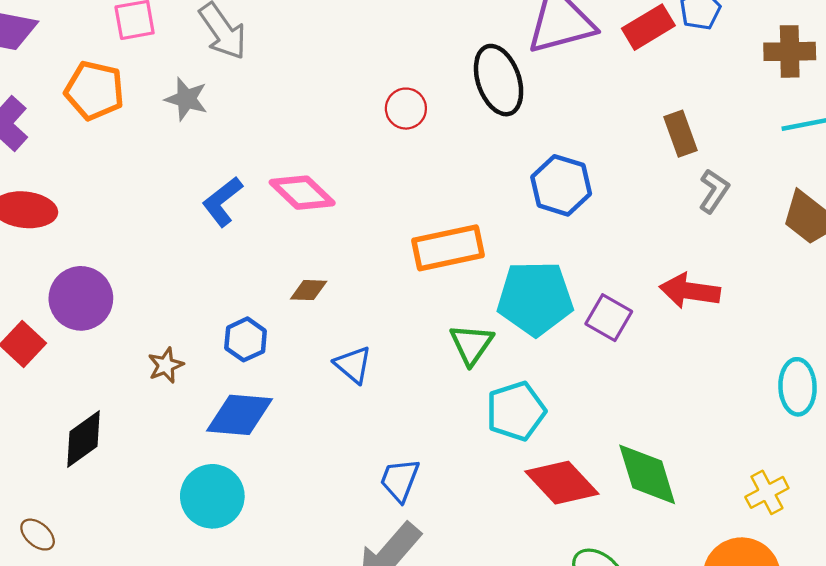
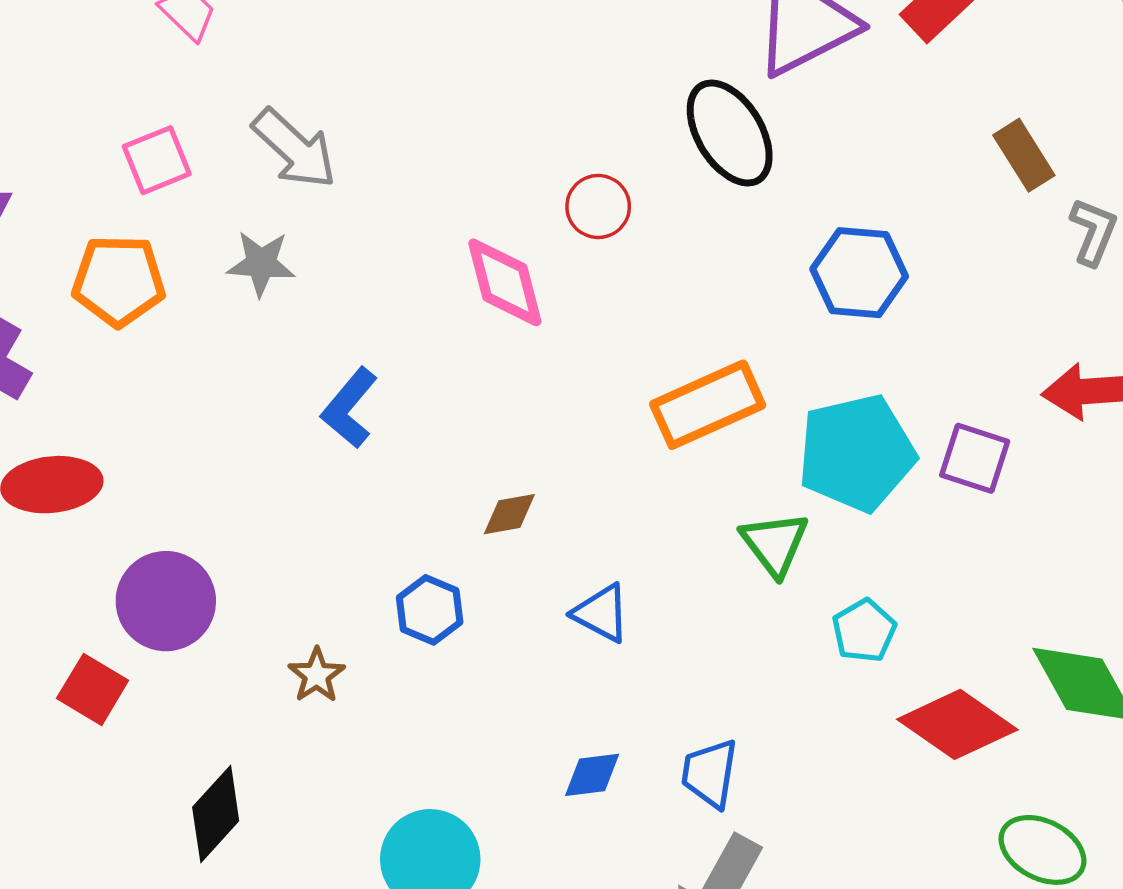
pink diamond: (302, 193) -> (505, 282), moved, turned 44
cyan pentagon: (516, 411) -> (864, 631), size x0.7
blue diamond: (239, 415) -> (592, 775), moved, size x0.6

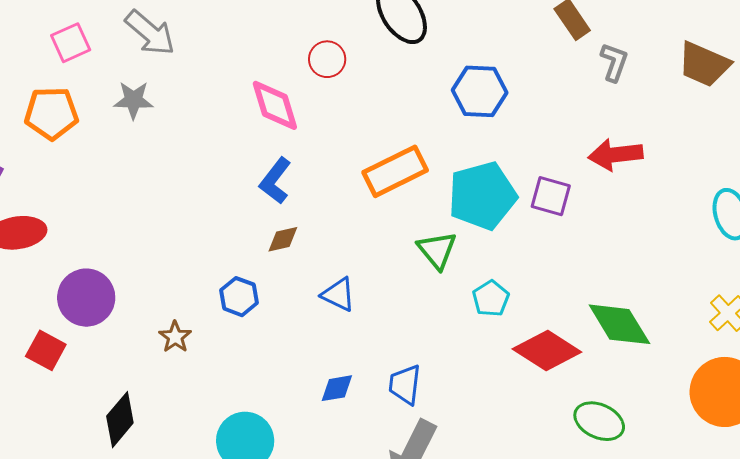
blue L-shape: (349, 408) -> (275, 181), moved

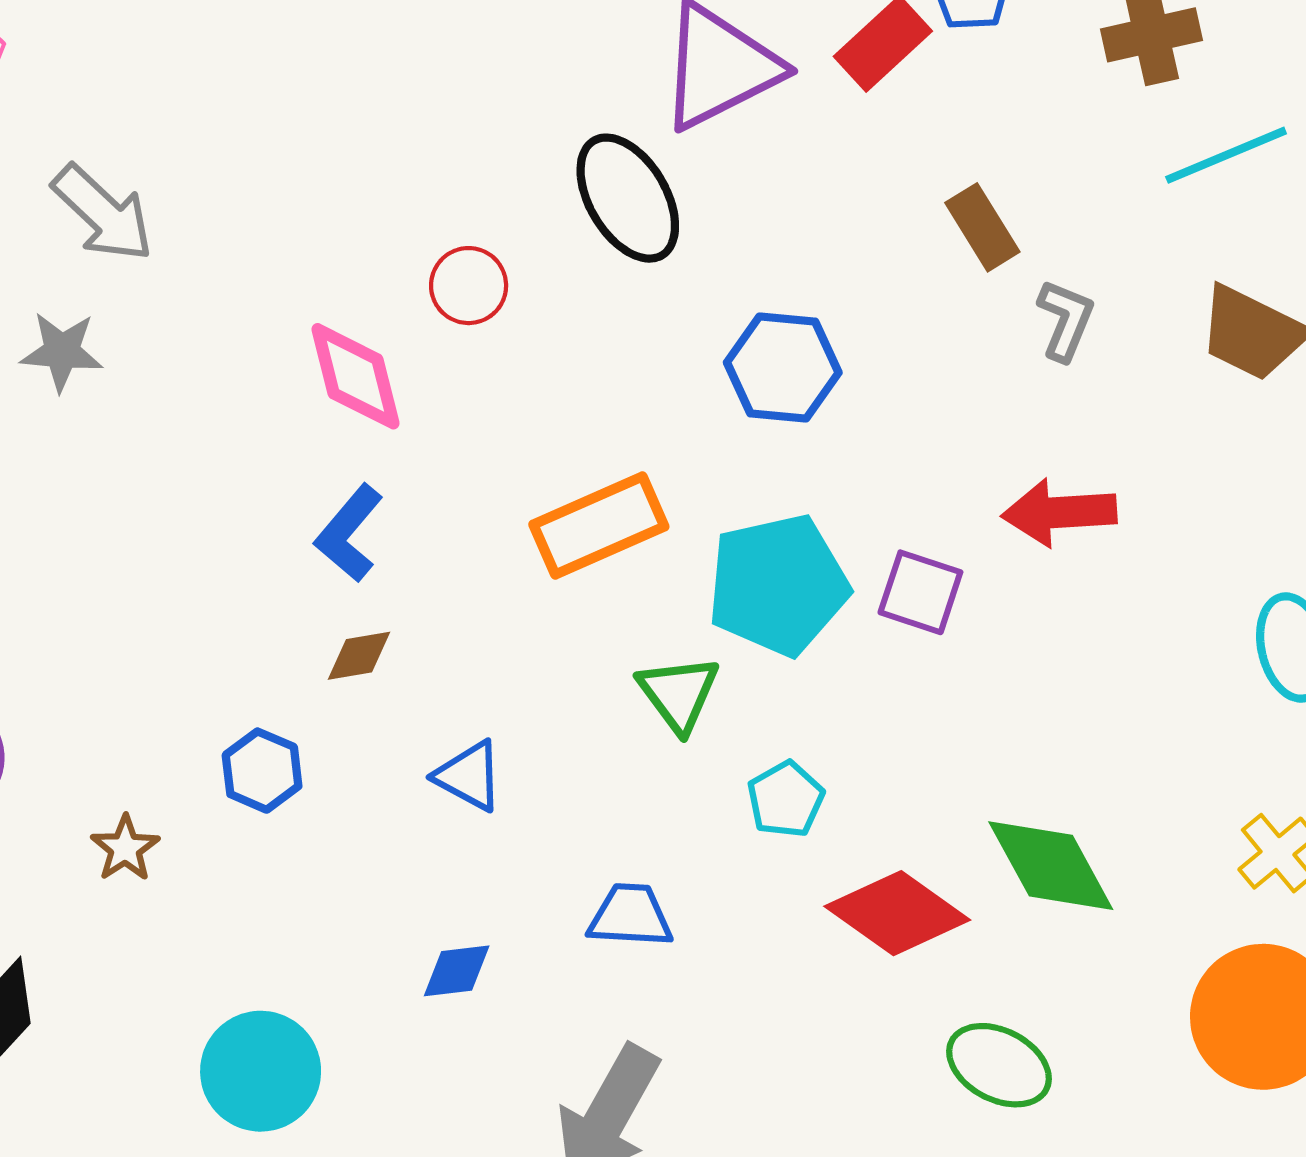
blue trapezoid: (405, 385) -> (630, 916), moved, turned 84

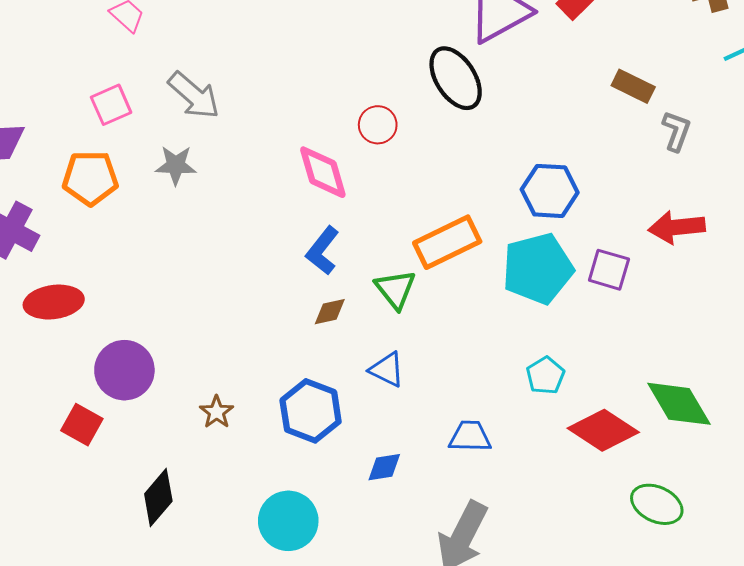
brown rectangle: (982, 227) -> (633, 86), turned -30
blue hexagon: (783, 368) -> (550, 191), moved
green triangle: (679, 694) -> (395, 289), moved
blue hexagon: (262, 771) -> (311, 411), moved, size x1.5

